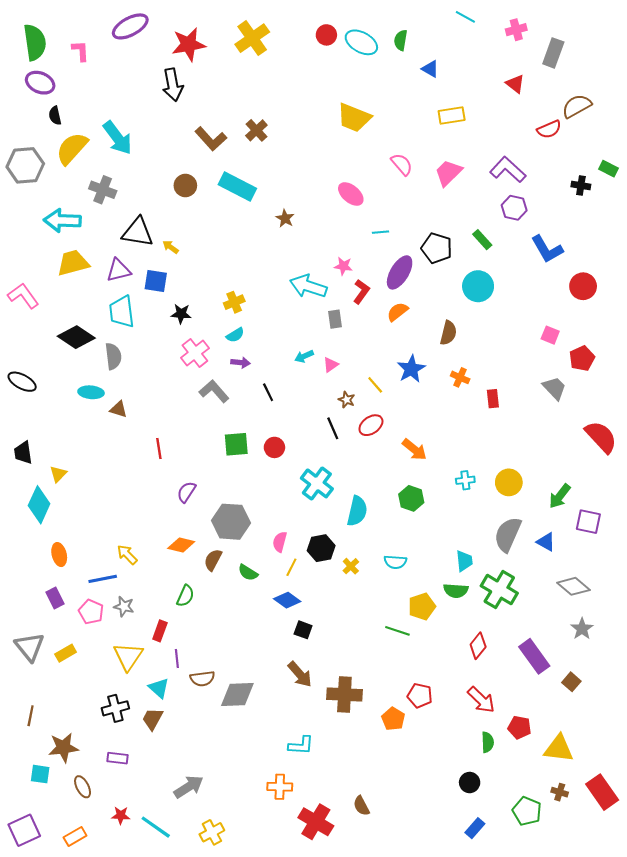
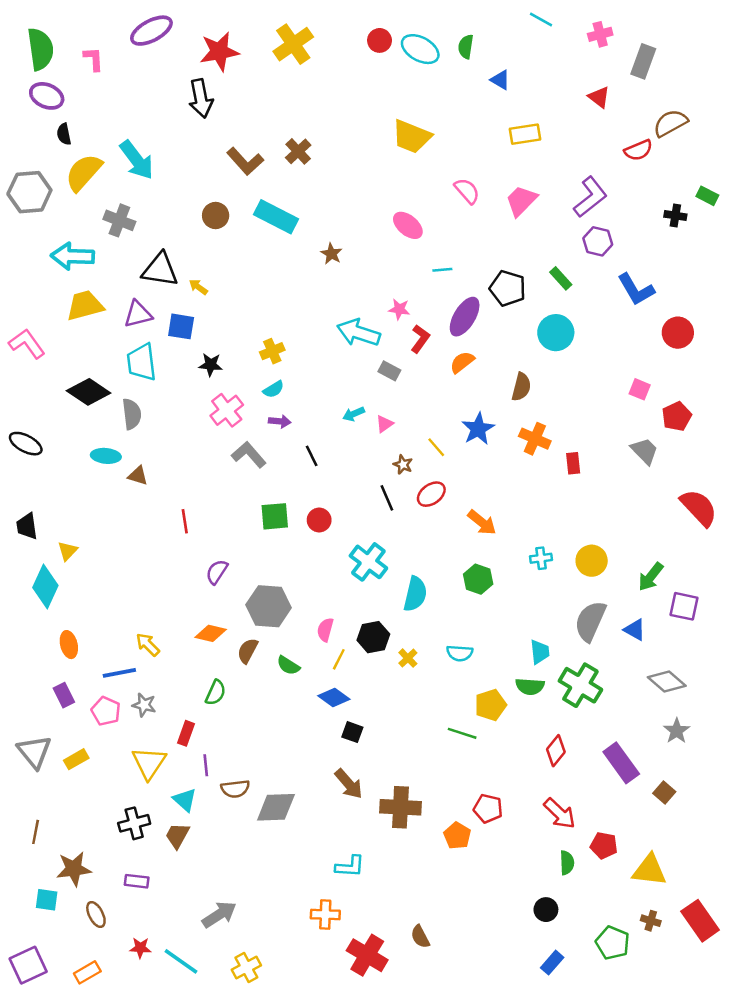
purple L-shape: (508, 170) -> (590, 197), turned 99
gray rectangle: (335, 319) -> (389, 371), turned -54
orange cross: (460, 377) -> (535, 439), size x1.4

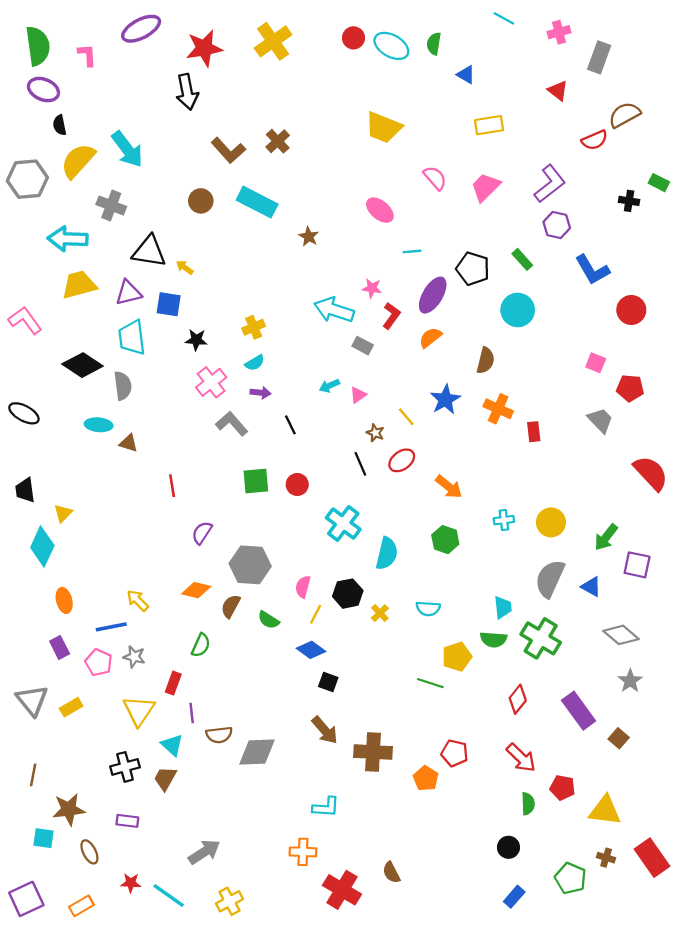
red pentagon: (677, 416) -> (630, 388), turned 30

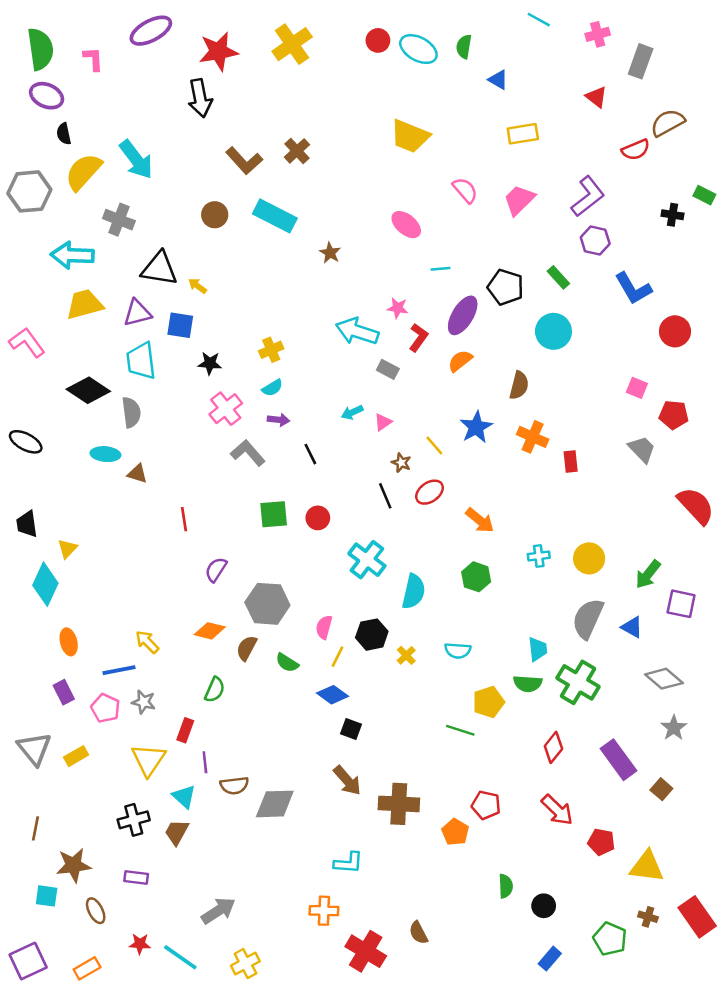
green semicircle: (528, 804) -> (506, 886), moved

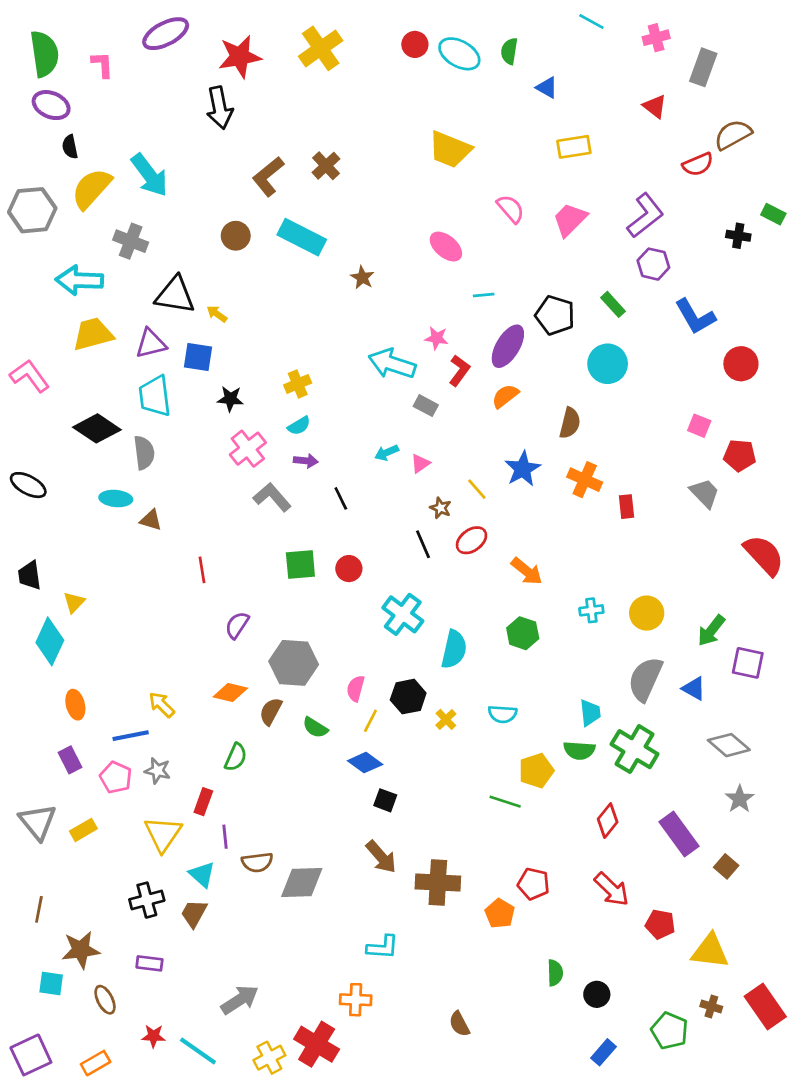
brown L-shape: (244, 161) -> (268, 176), turned 93
red cross: (366, 951) -> (317, 1044), moved

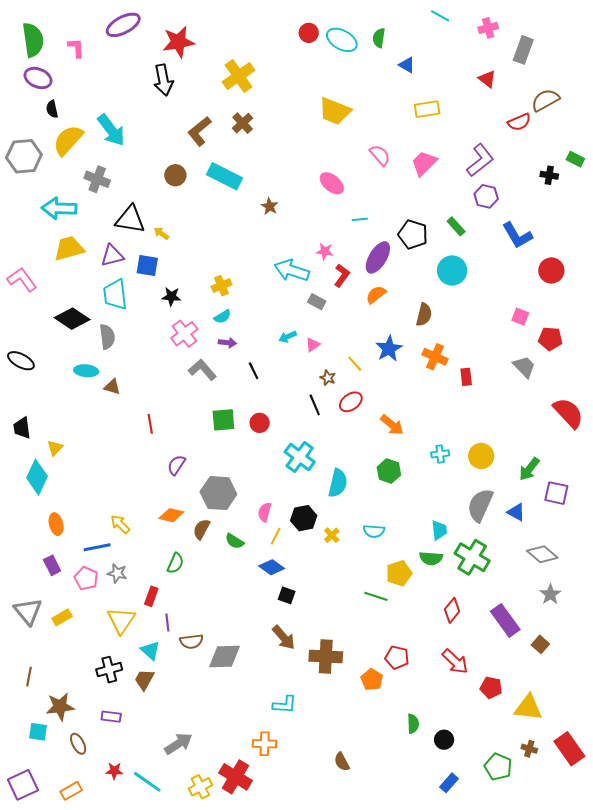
yellow cross: (321, 48) -> (239, 76), moved

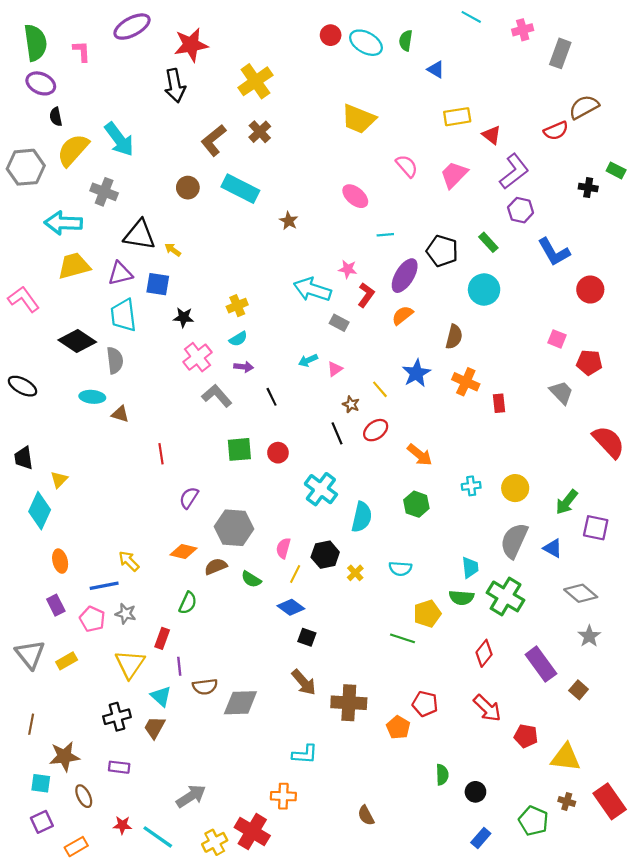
red triangle: (487, 79) -> (492, 135), moved
brown semicircle: (201, 529) -> (216, 566), turned 40
purple square: (23, 785) -> (42, 822), moved, size x0.7

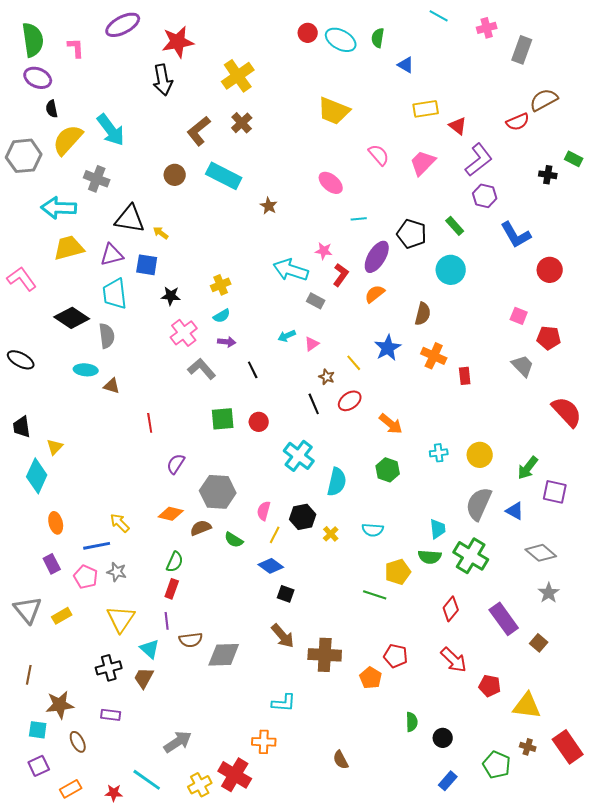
red rectangle: (162, 638) -> (172, 589), moved
red star: (122, 825) -> (114, 793), moved

